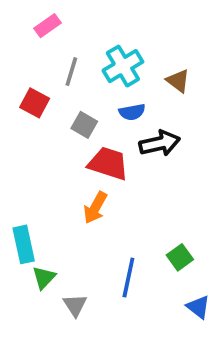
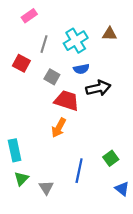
brown triangle: (178, 81) -> (110, 34), moved, turned -35
green triangle: (44, 278) -> (21, 179), moved

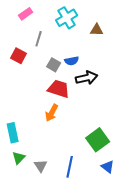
cyan cross: (76, 41) -> (67, 18), moved
gray square: (52, 77) -> (54, 65), moved
green square: (111, 158) -> (98, 140), size x1.6
blue line: (79, 171) -> (70, 167), moved

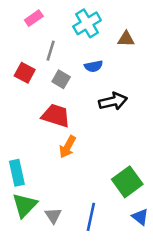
blue semicircle: (72, 61) -> (94, 66), moved
gray square: (54, 65) -> (61, 79), moved
red trapezoid: (59, 89) -> (56, 116), moved
green triangle: (19, 158) -> (25, 205), size x1.5

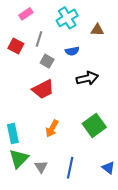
red square: (25, 73) -> (16, 46), moved
red trapezoid: (56, 116) -> (43, 89), turned 135
orange arrow: (68, 147) -> (52, 128), moved
green square: (127, 182) -> (94, 125), moved

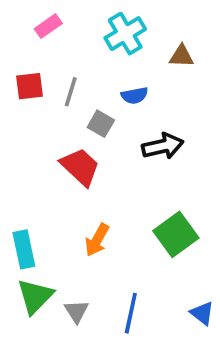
gray line: (39, 39) -> (71, 92), moved
red square: (16, 46) -> (29, 86), turned -35
gray square: (47, 61) -> (101, 124), moved
red trapezoid: (43, 89) -> (80, 167), turned -110

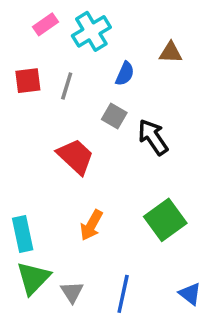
cyan cross: (125, 34) -> (91, 31), moved
blue semicircle: (135, 95) -> (125, 74), moved, turned -55
gray square: (101, 124) -> (114, 116), moved
black arrow: (163, 146) -> (153, 137), turned -111

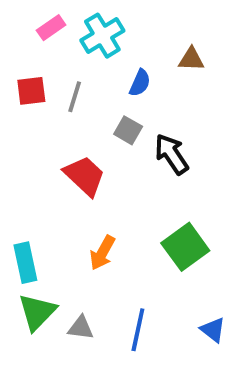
gray triangle: (72, 292) -> (81, 328), turned -50

